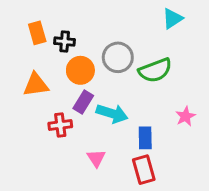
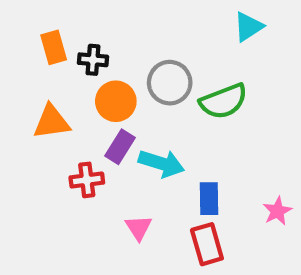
pink star: (185, 116) -> (277, 211), moved

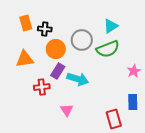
cyan triangle: (248, 27) -> (111, 26), moved
blue rectangle: (209, 199) -> (133, 102), moved
pink star: (277, 211) -> (134, 71), moved
red rectangle: (207, 244) -> (114, 119), moved

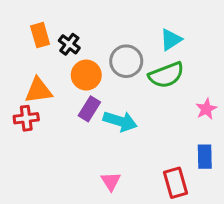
black cross: (45, 29) -> (69, 44), turned 32
red cross: (42, 87) -> (26, 118), moved
pink triangle: (67, 110) -> (111, 181), moved

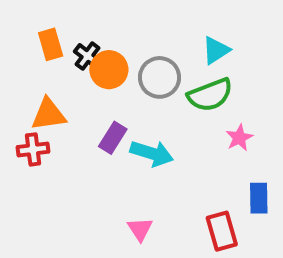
orange circle: (86, 75) -> (109, 70), moved
pink star: (206, 109) -> (239, 138), moved

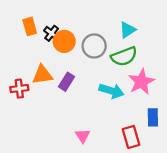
orange triangle: (49, 114) -> (42, 75), moved
pink star: (239, 138) -> (141, 82), size x1.6
cyan arrow: (152, 153) -> (111, 91), moved

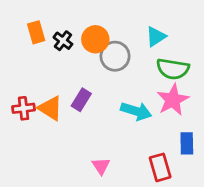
orange circle: (64, 41) -> (95, 39), moved
green semicircle: (124, 56) -> (173, 69), moved, turned 30
orange triangle: (42, 75) -> (50, 108), moved, turned 40

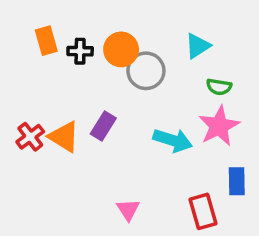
black cross: (63, 41) -> (80, 51), turned -36
green semicircle: (173, 69) -> (219, 87), size x0.6
red cross: (24, 108) -> (30, 137), turned -30

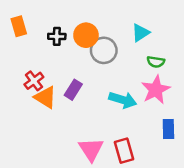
orange rectangle: (46, 41) -> (19, 26), moved
red cross: (30, 137) -> (34, 81), moved
pink triangle: (128, 210) -> (91, 149), size x1.5
red rectangle: (203, 211) -> (124, 151), moved

